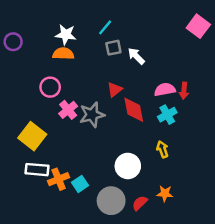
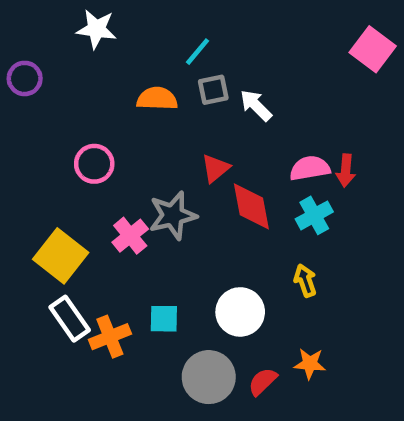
white star: (66, 35) -> (96, 29), moved
orange semicircle: (63, 54) -> (157, 99), moved
pink cross: (68, 110) -> (130, 236), moved
white rectangle: (37, 170) -> (70, 319), turned 50
cyan square: (80, 184) -> (164, 319), moved, turned 35

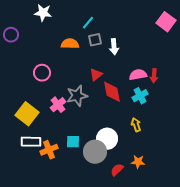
white arrow: (256, 105) -> (114, 47), turned -140
white rectangle: (70, 319) -> (31, 142), turned -54
gray circle: (209, 377) -> (95, 152), moved

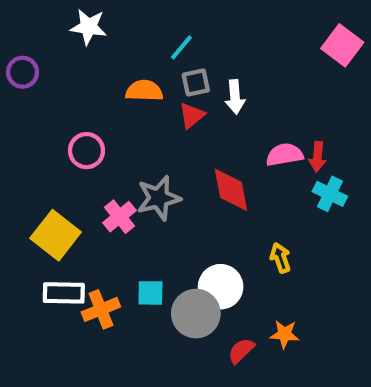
red triangle: (96, 75) -> (192, 116), moved
cyan cross: (140, 96) -> (330, 194), moved, turned -35

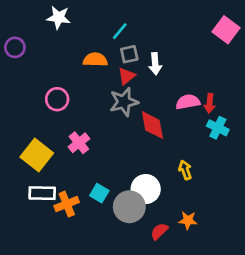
gray star: (159, 198) -> (124, 102), moved
cyan square: (150, 293) -> (99, 193), turned 30

